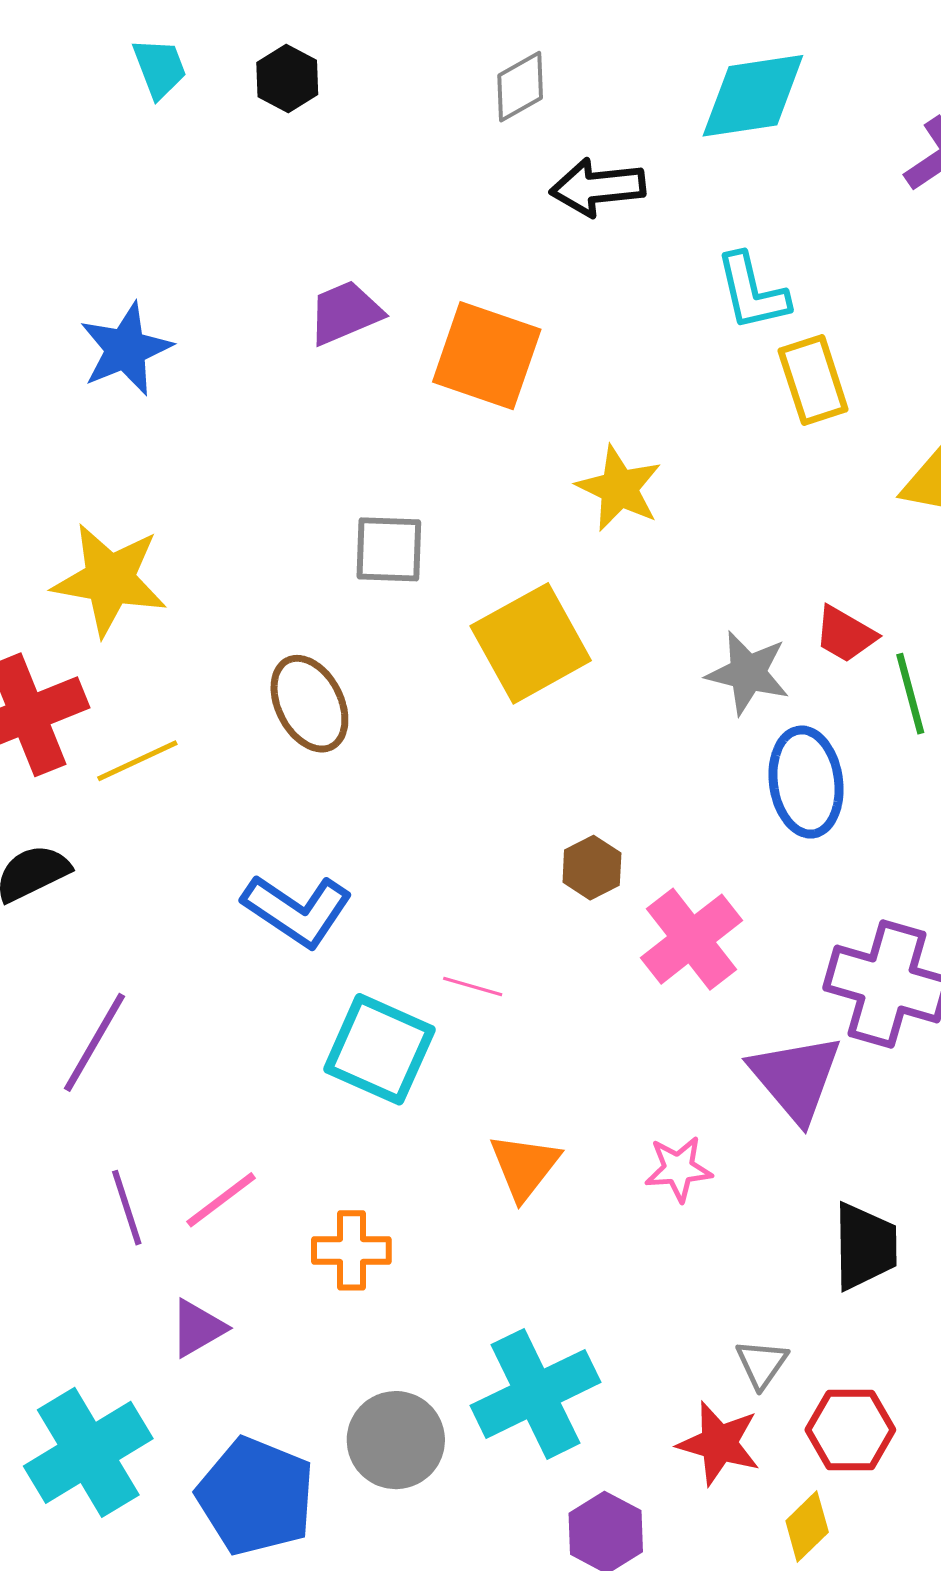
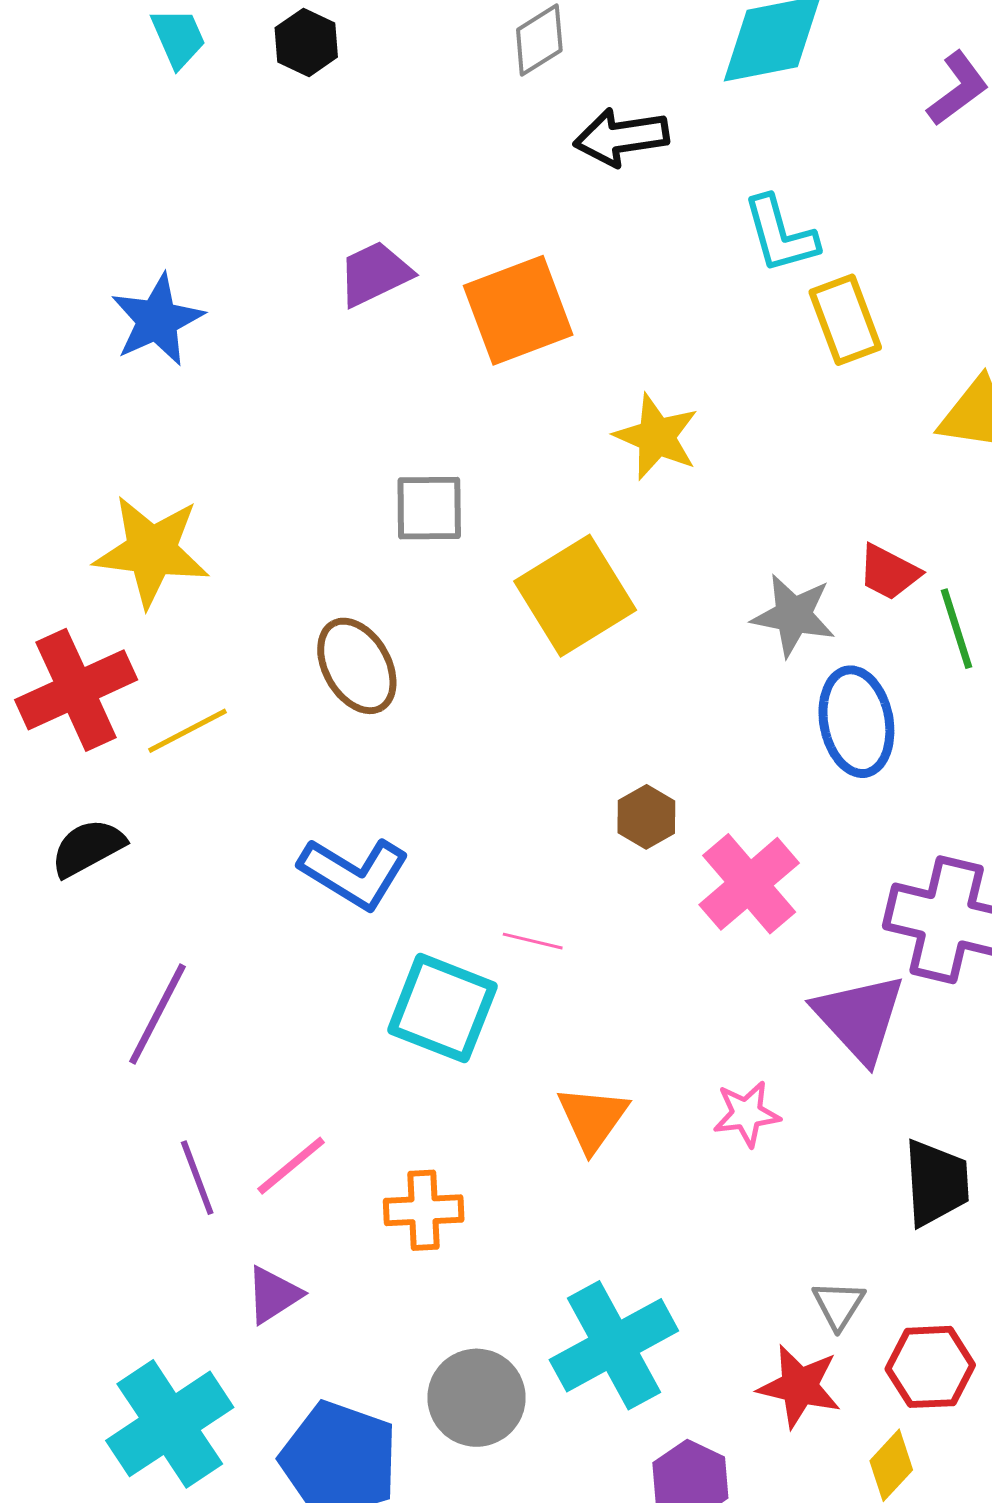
orange square: (487, 356) -> (518, 310), turned -37

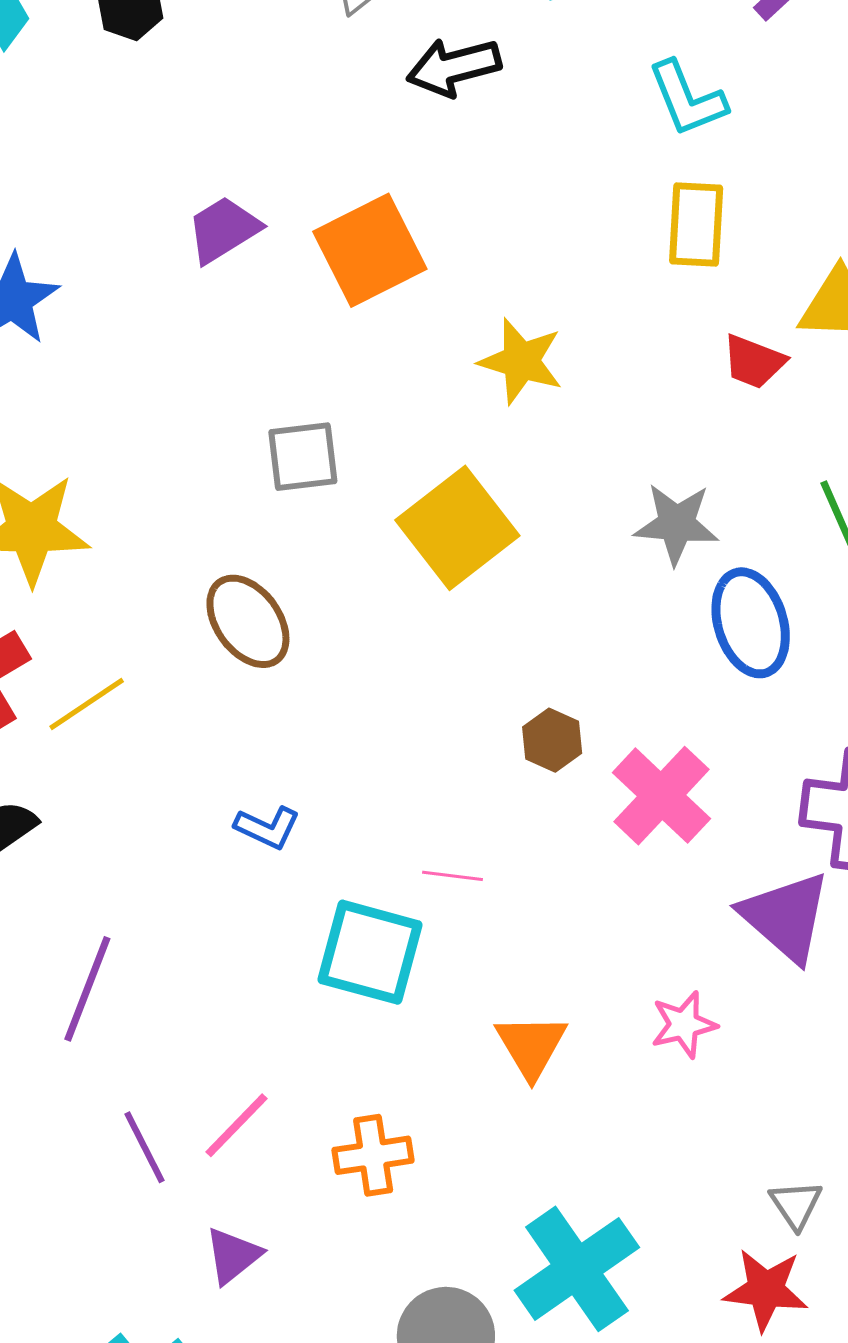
cyan L-shape: (780, 234) -> (687, 99), moved
yellow rectangle: (845, 320) -> (696, 224), turned 30
red trapezoid: (889, 572) -> (754, 362), moved
blue L-shape: (354, 873) -> (267, 827), size x0.6

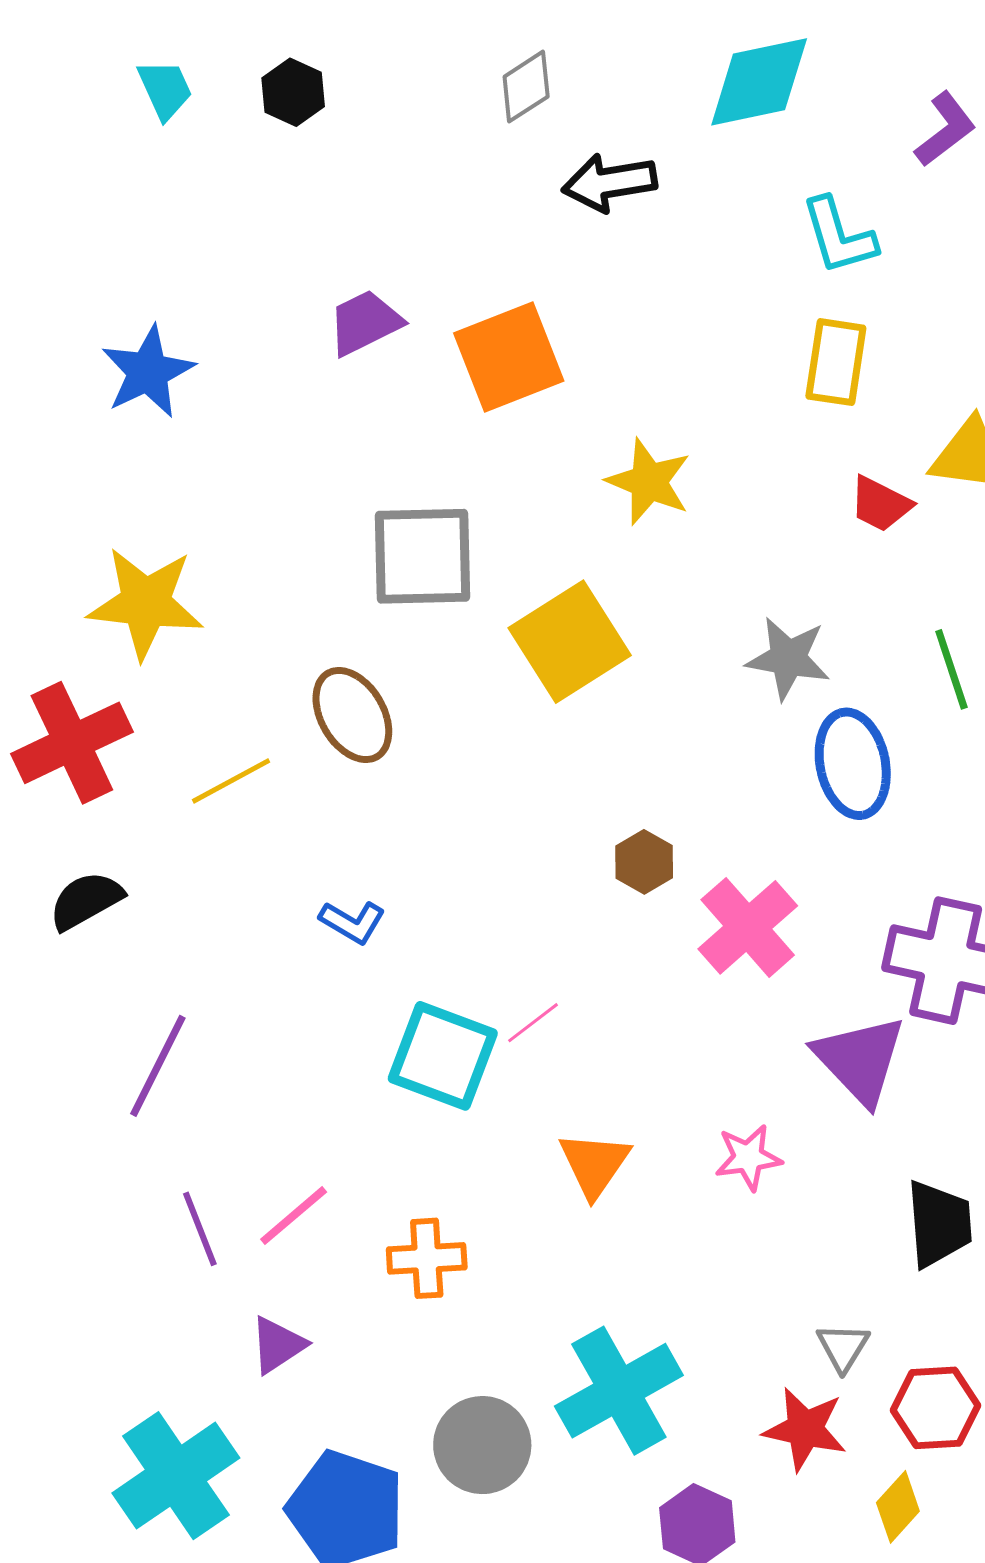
gray square: (303, 457) -> (423, 556), size x1.5
yellow line: (87, 704) -> (231, 781), moved
pink line: (453, 876) -> (533, 1023), moved, turned -50

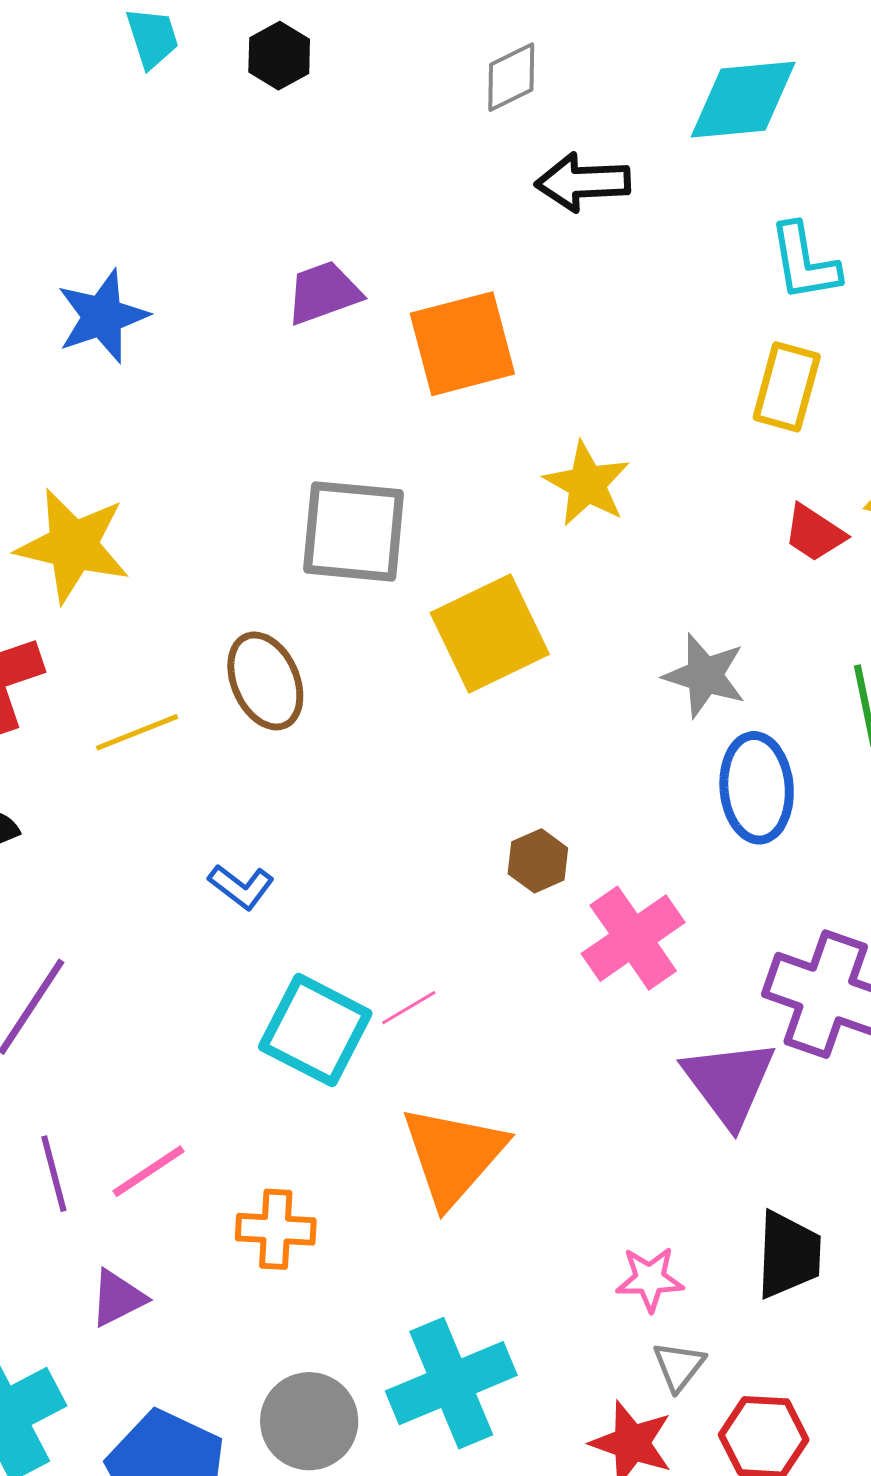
pink star: (748, 1157) -> (650, 1279), moved
orange triangle: (594, 1164) -> (453, 1155), size x1.5

